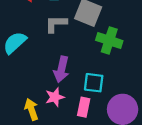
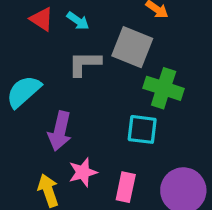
purple arrow: (61, 69) -> (60, 131), moved
cyan square: (94, 83) -> (142, 129), moved

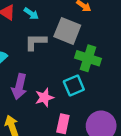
cyan square: (142, 129) -> (74, 86), turned -30
pink star: (83, 172) -> (44, 98), moved

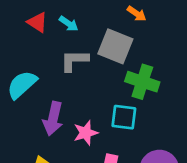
cyan square: (74, 86) -> (124, 117), turned 30

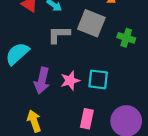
green cross: (142, 82) -> (126, 38), moved, size x0.7
pink star: (86, 133) -> (70, 81), moved

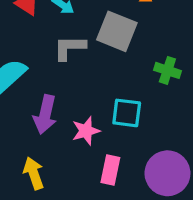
green cross: (126, 38) -> (167, 70), moved
pink star: (70, 81) -> (86, 131), moved

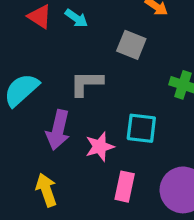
gray square: (117, 31) -> (131, 45), size x0.7
gray L-shape: (70, 48) -> (86, 83), moved

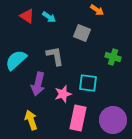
gray L-shape: (86, 83) -> (55, 56), turned 80
pink rectangle: (125, 187) -> (78, 118), size x1.4

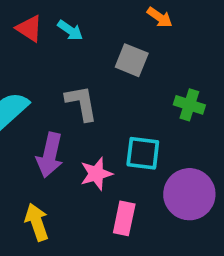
pink rectangle: (78, 118) -> (124, 218), size x0.7
purple circle: (113, 120) -> (189, 194), moved

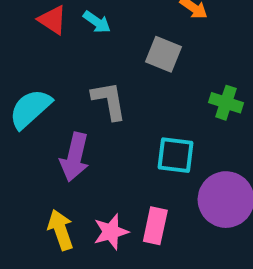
pink star: (96, 174) -> (111, 232), moved

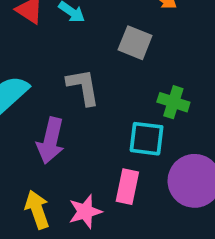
green cross: (226, 103) -> (173, 102), moved
pink rectangle: (155, 226) -> (127, 187), moved

